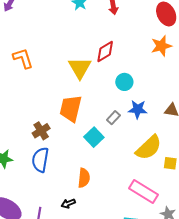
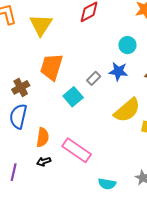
yellow triangle: (80, 68) -> (41, 25), moved
cyan circle: (124, 82) -> (127, 45), moved
orange semicircle: (84, 178) -> (43, 137), moved
pink rectangle: (144, 191) -> (77, 150), moved

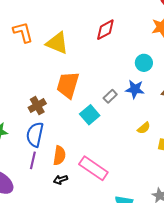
yellow triangle: (41, 25) -> (57, 43), turned -40
yellow semicircle: (127, 110) -> (144, 128), size x0.5
purple line: (14, 172) -> (33, 160), moved

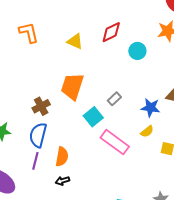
yellow triangle: (57, 43) -> (75, 41), moved, size x0.7
cyan circle: (144, 63) -> (137, 51), moved
blue star: (135, 89) -> (151, 108), moved
pink rectangle: (93, 168) -> (115, 142), moved

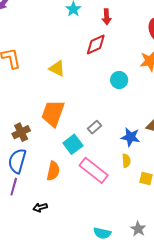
red diamond: (111, 32) -> (96, 45), moved
yellow semicircle: (147, 131) -> (126, 161), turned -56
orange semicircle: (62, 157) -> (53, 171), moved

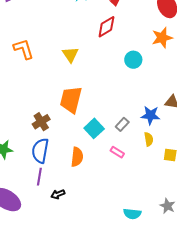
yellow triangle: (57, 68) -> (70, 55), turned 36
gray rectangle: (95, 127) -> (122, 124), moved
pink rectangle: (94, 170) -> (117, 152), size x0.5
black arrow: (40, 207) -> (58, 194), moved

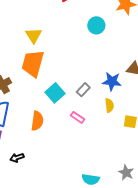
yellow triangle: (70, 55) -> (34, 35), moved

